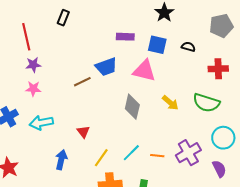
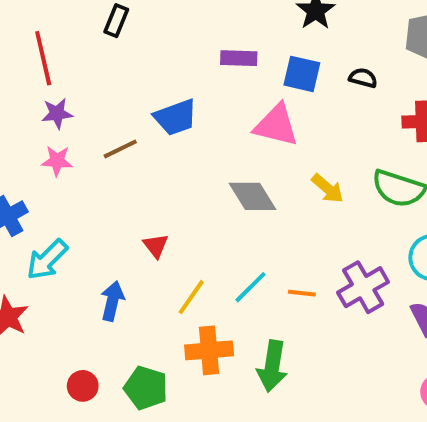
blue trapezoid: (106, 67) -> (175, 117), moved
brown line: (82, 82) -> (120, 149), moved
gray diamond: (132, 107) -> (252, 196), turned -45
cyan arrow: (41, 123) -> (47, 260), moved, turned -35

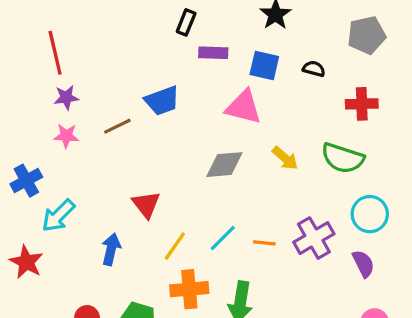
black rectangle: (116, 21) -> (186, 22), moved
gray diamond: (252, 196) -> (224, 165), turned -63
red triangle: (156, 246) -> (146, 204), size x1.4

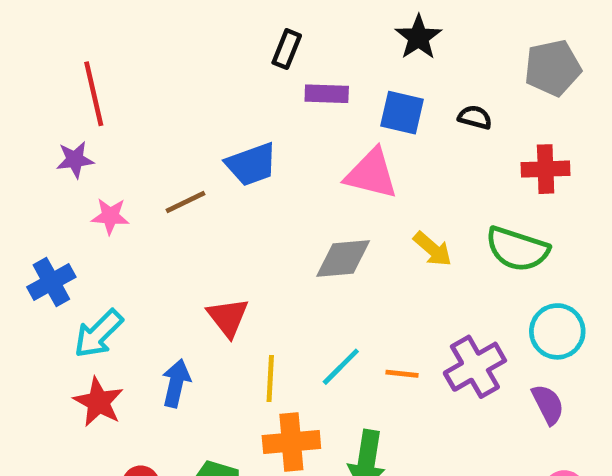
purple star: (66, 97) -> (75, 160), moved
yellow line: (175, 246) -> (270, 378), turned -32
red star: (26, 262) -> (98, 402), moved

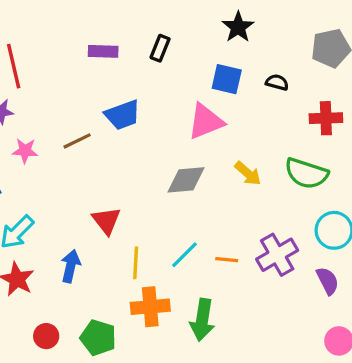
black rectangle: (287, 49) -> (160, 48), moved
purple rectangle: (327, 94) -> (103, 51), moved
pink triangle: (371, 174) -> (206, 121), turned -36

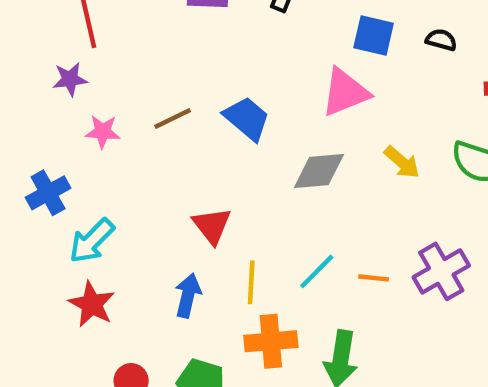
blue trapezoid: (123, 115) -> (247, 119), moved, turned -120
blue arrow: (71, 266) -> (188, 295), moved

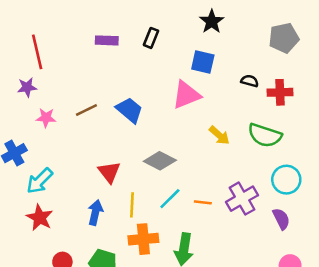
black semicircle: (441, 40) -> (250, 81), moved
gray diamond: (319, 171) -> (160, 161), moved, turned 32

